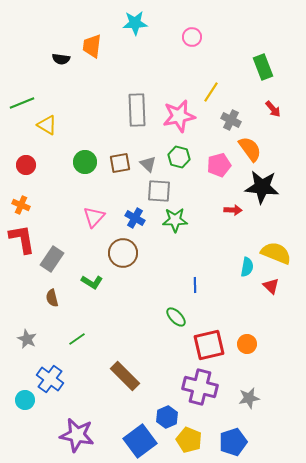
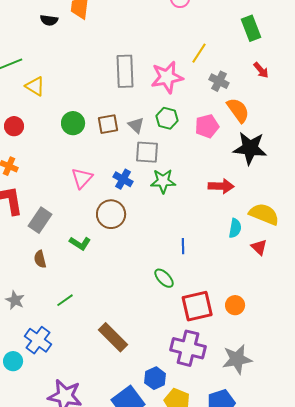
red arrow: (233, 210) -> (221, 186), moved, size x1.4
gray star: (249, 398) -> (237, 359), size x1.4

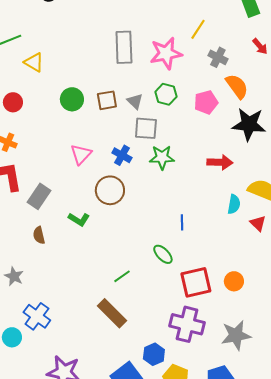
green line: (65, 300) -> (122, 276), moved

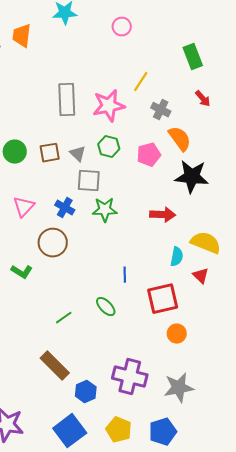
green line: (122, 276) -> (64, 318), moved
red square: (196, 282) -> (163, 299), moved
blue hexagon: (154, 354) -> (86, 392), moved

